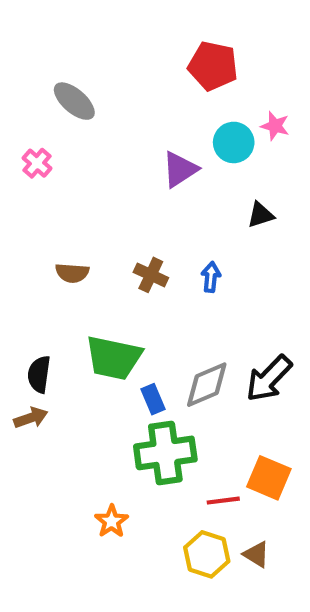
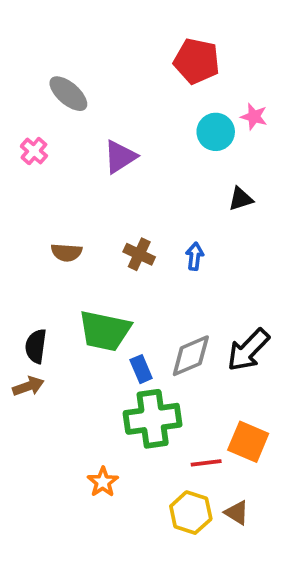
purple triangle: (180, 169) -> (120, 157), moved

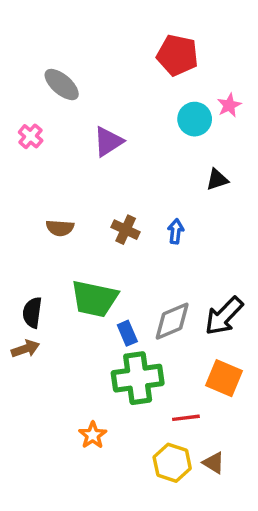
pink star: (254, 117) -> (229, 105), turned 30
orange square: (248, 442) -> (224, 378), moved

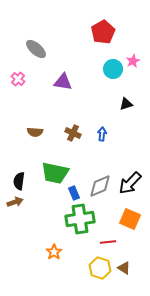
red pentagon: (177, 55) -> (103, 32), turned 30
purple triangle: (108, 142) -> (63, 82), turned 42

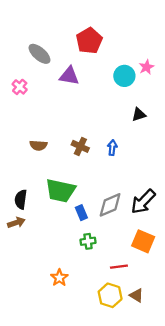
red pentagon: (103, 32) -> (89, 41), moved
purple triangle: (63, 82) -> (69, 76), moved
green cross: (80, 219) -> (88, 241), size x0.5

